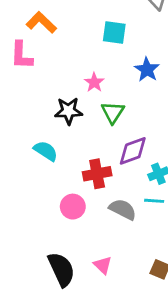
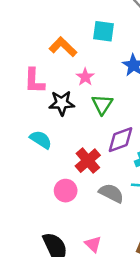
orange L-shape: (41, 22) -> (63, 47), moved
pink L-shape: (21, 55) -> (34, 81), moved
red cross: (97, 174) -> (88, 161), turned -30

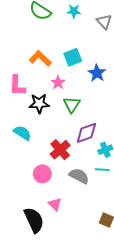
cyan square: (103, 31) -> (73, 57), moved, turned -30
pink triangle: (93, 244) -> (55, 204), moved

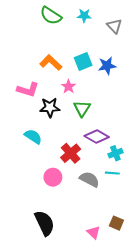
blue star: (97, 73) -> (107, 66), moved, turned 30
pink L-shape: (17, 86) -> (28, 90), turned -75
purple diamond: (86, 133) -> (97, 137), turned 50
pink triangle: (55, 204) -> (94, 232), moved

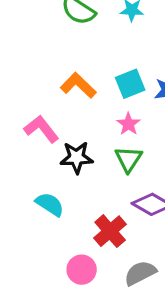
pink star: (69, 87) -> (128, 124), moved
pink L-shape: (28, 90) -> (41, 129), turned -145
gray semicircle: (89, 179) -> (140, 273), turned -54

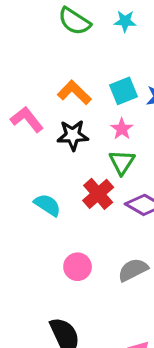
pink L-shape: (41, 129) -> (27, 119), moved
black star: (77, 157) -> (73, 135), moved
red cross: (110, 231) -> (98, 194), moved

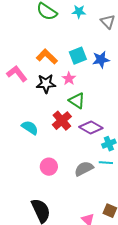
pink star: (122, 129) -> (69, 79), moved
green triangle: (122, 162) -> (77, 101), turned -30

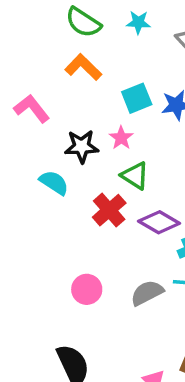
orange L-shape: (47, 57) -> (83, 67), moved
pink L-shape: (17, 74) -> (32, 109), moved
cyan semicircle: (30, 128) -> (54, 183), moved

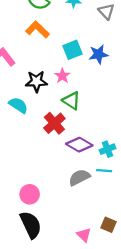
purple diamond: (159, 222) -> (79, 145), moved
pink circle: (87, 289) -> (30, 194), moved

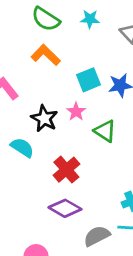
black star: (36, 81) -> (44, 119), turned 30
green triangle: (71, 101) -> (105, 131), moved
purple diamond: (79, 145) -> (65, 208), moved

